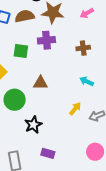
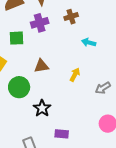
brown cross: (83, 48) -> (71, 17), moved
cyan arrow: (87, 81) -> (89, 42), moved
yellow arrow: (75, 109) -> (75, 75), moved

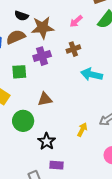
cyan arrow: (89, 42) -> (92, 74), size x1.5
yellow arrow: (75, 75) -> (82, 130), moved
purple rectangle: (62, 134) -> (57, 165), moved

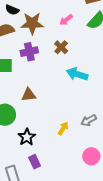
brown cross: (73, 49) -> (61, 47), turned -32
purple rectangle: (57, 165) -> (35, 162), turned 56

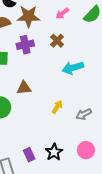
cyan arrow: (77, 74) -> (73, 68), turned -35
yellow arrow: (63, 128) -> (57, 107), moved
black star: (27, 137) -> (54, 152), moved

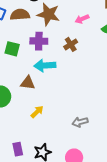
cyan arrow: (73, 68) -> (45, 65), moved
yellow arrow: (57, 107) -> (37, 112), moved

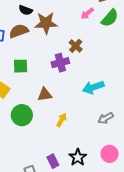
pink arrow: (82, 19) -> (87, 13), moved
purple cross: (39, 41) -> (60, 63), moved
cyan arrow: (45, 65) -> (93, 87), moved

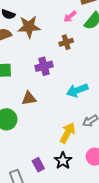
brown cross: (76, 46) -> (66, 42), moved, turned 32
yellow arrow: (62, 120) -> (68, 133), moved, size x1.5

